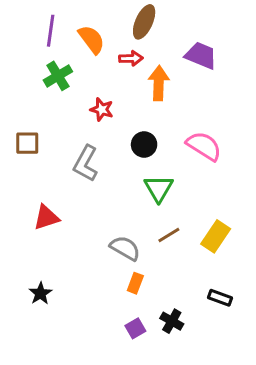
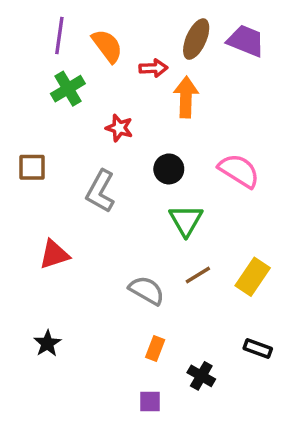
brown ellipse: (144, 22) -> (196, 39), moved
purple trapezoid: (201, 55) -> (246, 41), moved
orange rectangle: (135, 283) -> (155, 349), moved
purple square: (135, 328) -> (150, 402), moved, turned 30

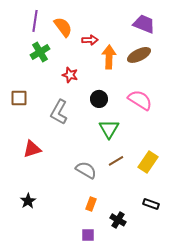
brown ellipse: (196, 39) -> (139, 55), moved, turned 40

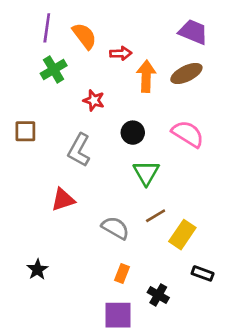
red triangle: (32, 149) -> (63, 200), moved
yellow rectangle: (148, 162) -> (182, 235), moved
purple square: (88, 235) -> (118, 315), size x1.6

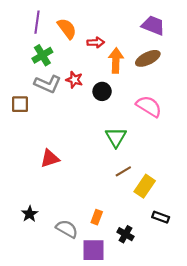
black circle: (133, 133) -> (102, 91), moved
gray L-shape: (79, 150) -> (48, 84), moved, turned -95
gray semicircle: (115, 228) -> (67, 229), moved

